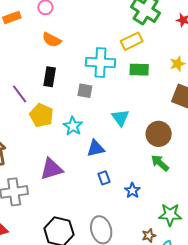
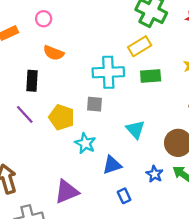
black rectangle: (50, 77) -> (32, 81), moved
yellow pentagon: (41, 115) -> (62, 117), moved
blue star: (132, 190) -> (155, 174), moved

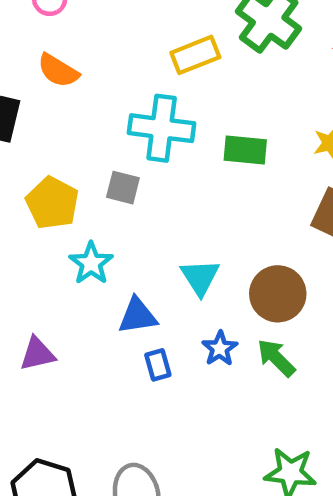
yellow rectangle: (140, 46) -> (195, 55), moved
cyan triangle: (135, 129) -> (200, 277), moved
purple triangle: (67, 192) -> (37, 354), size x0.7
blue rectangle: (124, 196) -> (158, 365), moved

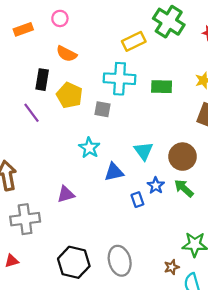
yellow pentagon: (52, 203) -> (70, 95), moved
blue rectangle: (158, 365) -> (137, 200), moved

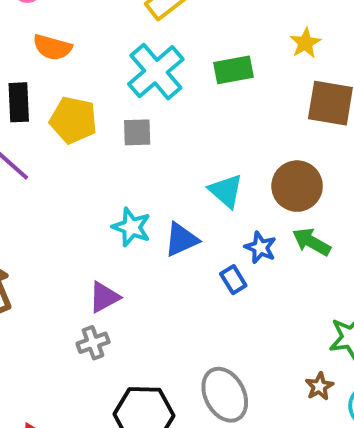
cyan cross: (120, 79) -> (156, 72), turned -32
cyan star: (89, 148) -> (131, 227), moved
gray cross: (25, 219) -> (93, 343), moved, size x0.6

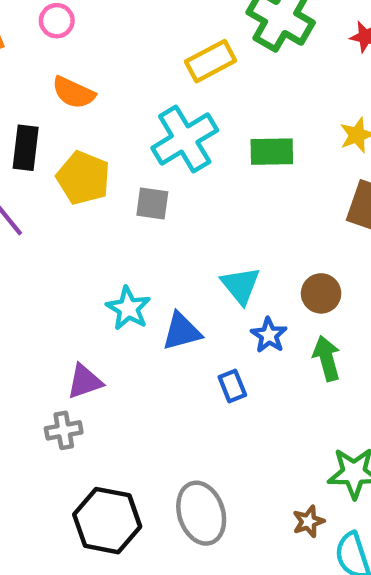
brown circle: (297, 186) -> (321, 293), size x0.7
green arrow: (311, 242) -> (327, 358), turned 36
blue star: (260, 248) -> (269, 335), moved

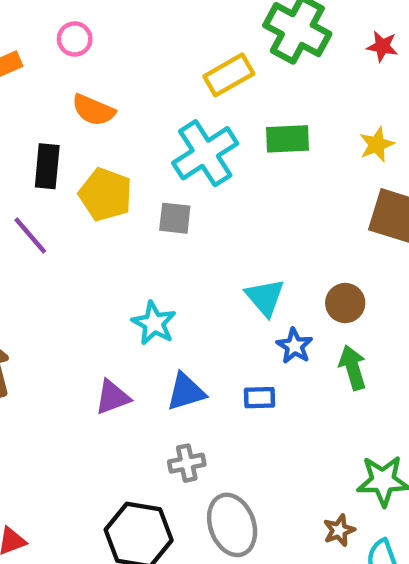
green rectangle: (272, 152) -> (287, 139), moved
blue triangle: (182, 332) -> (186, 392), moved
blue rectangle: (232, 386) -> (259, 398), turned -68
gray cross: (64, 430) -> (187, 463), moved

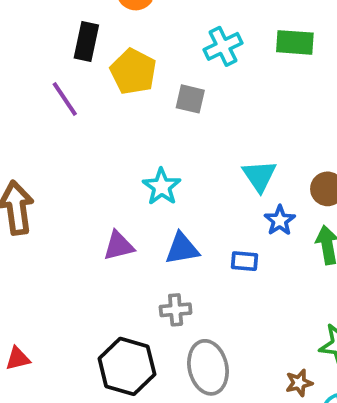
cyan cross: (205, 153) -> (223, 46), size x0.7

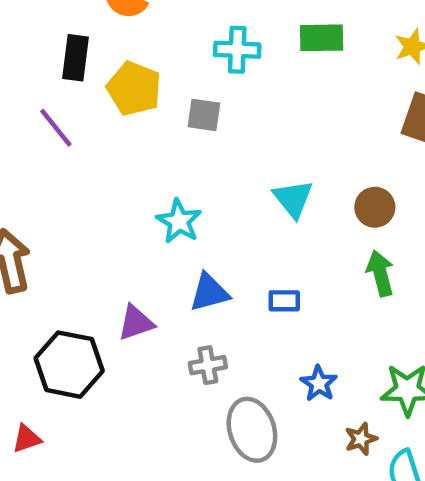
cyan cross: (223, 46) -> (237, 50), turned 33
blue star: (280, 220) -> (319, 383), moved
purple triangle: (119, 246) -> (136, 323), moved
black hexagon: (127, 366) -> (69, 365), moved

